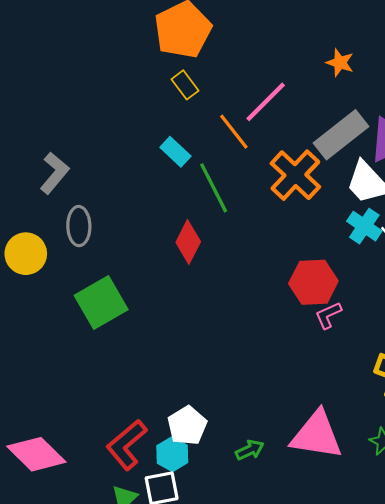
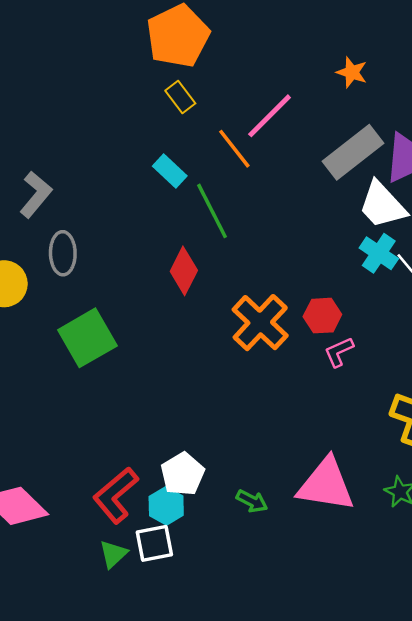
orange cross: (295, 175) -> (260, 323), moved
red hexagon: (313, 282) -> (322, 316), size x0.7
green arrow: (250, 450) -> (252, 501), turned 52

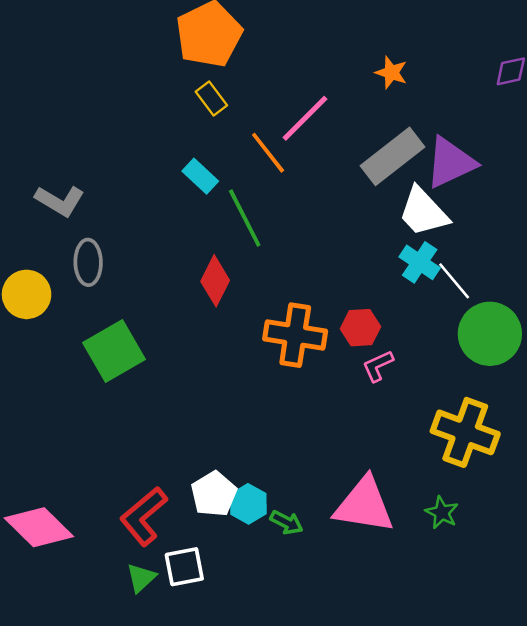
gray L-shape: (36, 195) -> (60, 201), turned 81
orange cross: (260, 323) -> (295, 335), turned -34
cyan hexagon: (166, 506) -> (248, 504), moved

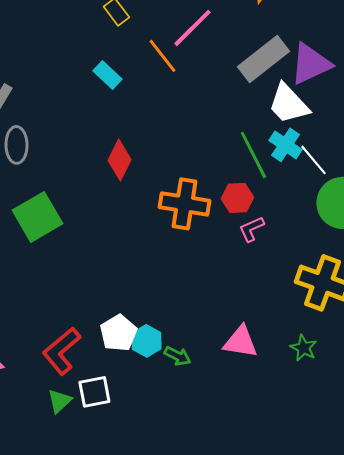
green line: (245, 218) -> (253, 155), moved
pink triangle: (364, 505) -> (240, 342), size x0.7

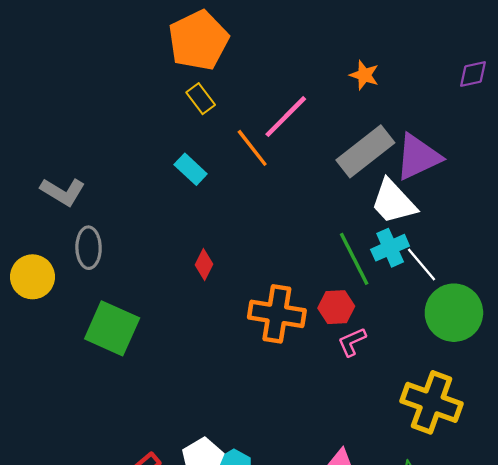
cyan cross: (285, 145) -> (390, 248), turned 32
red diamond: (119, 160) -> (204, 265), size x0.7
green square: (37, 217) -> (112, 328), turned -36

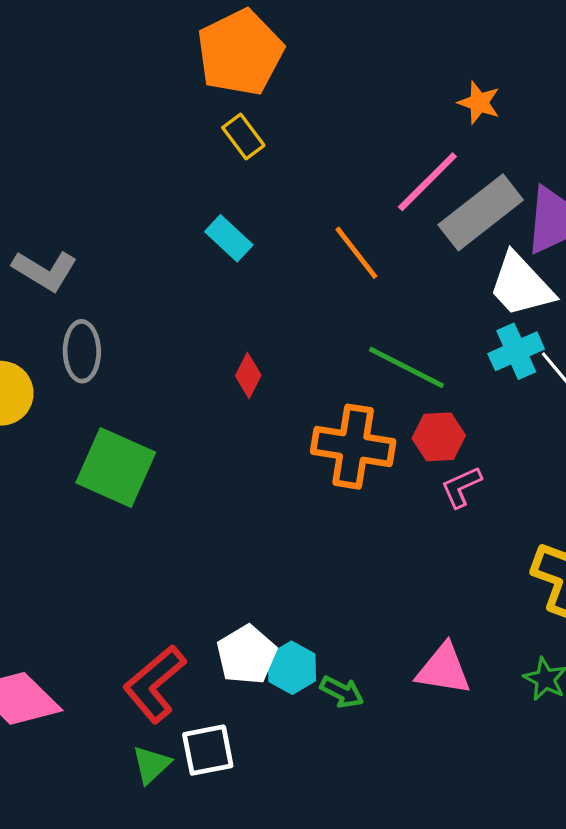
pink line: (286, 117) -> (427, 182), moved
orange line: (252, 148) -> (356, 253), moved
green line: (354, 259) -> (406, 367), moved, turned -36

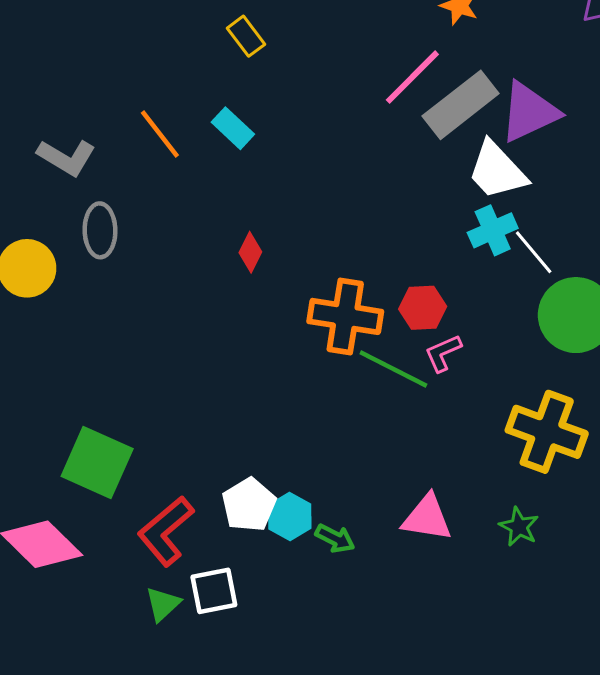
orange line: (356, 253) -> (160, 134), moved
green line: (406, 367) -> (393, 369), moved
green square: (116, 468) -> (97, 462), moved

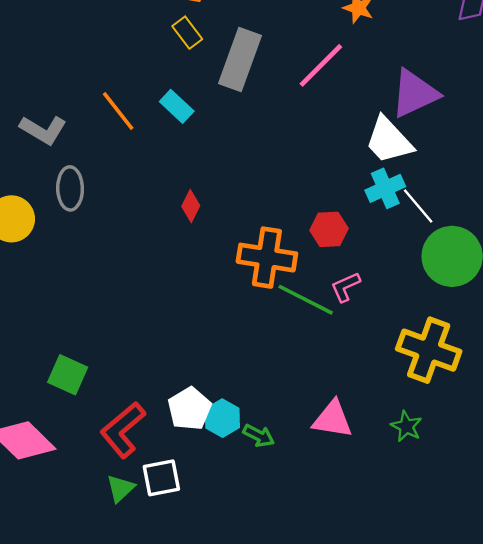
gray rectangle: (461, 105) -> (240, 59), moved, turned -32
red hexagon: (423, 308) -> (329, 229), moved
green square: (97, 462) -> (68, 375), size x0.7

